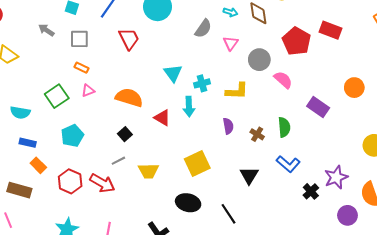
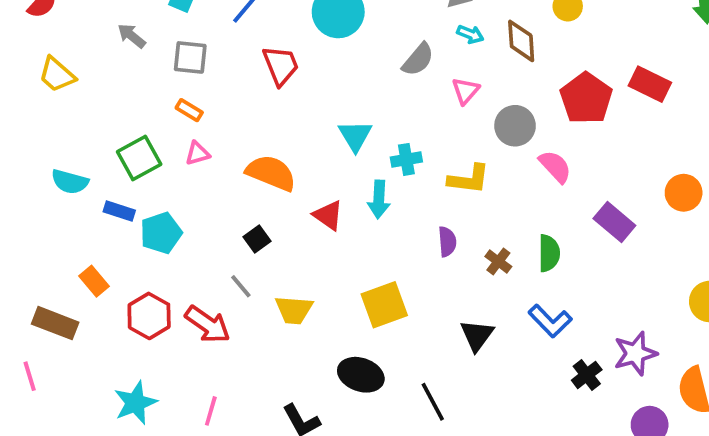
blue rectangle: (28, 143) -> (119, 211), moved
gray line: (118, 161) -> (241, 286), turned 72

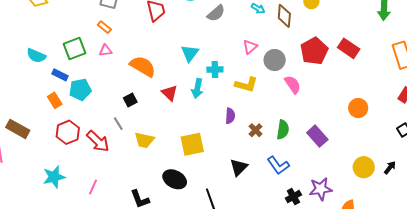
gray semicircle: (418, 60) -> (216, 13), moved
pink triangle: (466, 91) -> (250, 47), moved
purple rectangle: (614, 222) -> (317, 136), moved
orange rectangle: (94, 281) -> (55, 100), moved

